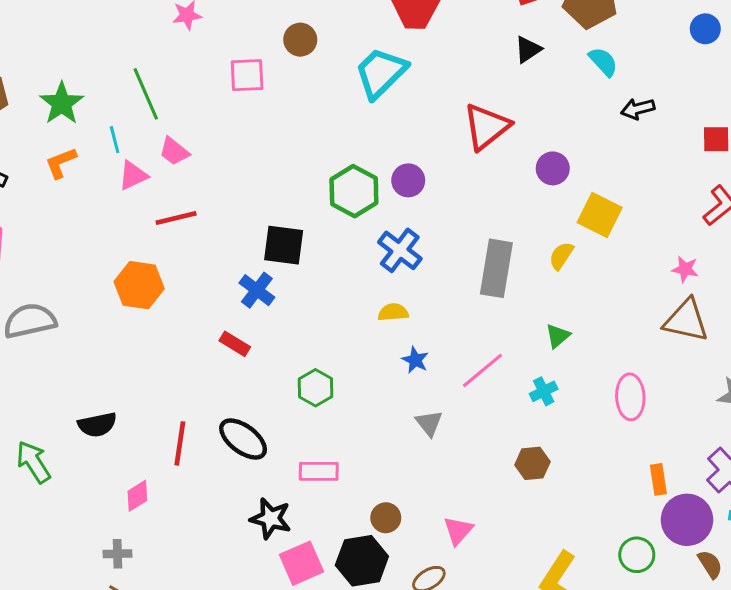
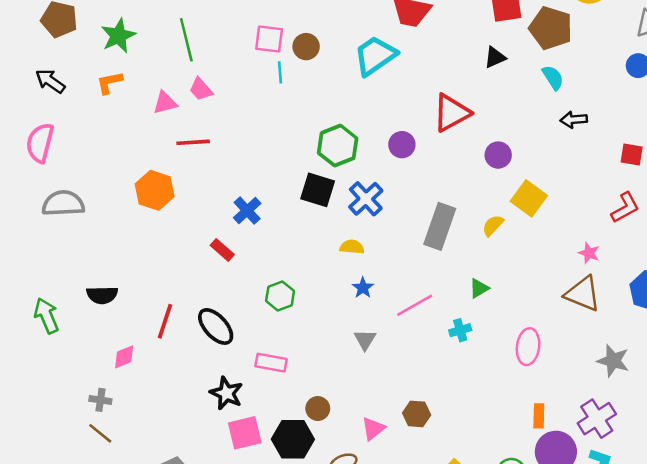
brown circle: (300, 40) -> (306, 47), moved
cyan line: (115, 140) -> (280, 72), moved
purple circle: (408, 180) -> (402, 145), moved
black square: (284, 245) -> (318, 190), moved
brown hexagon: (532, 463) -> (417, 414), moved

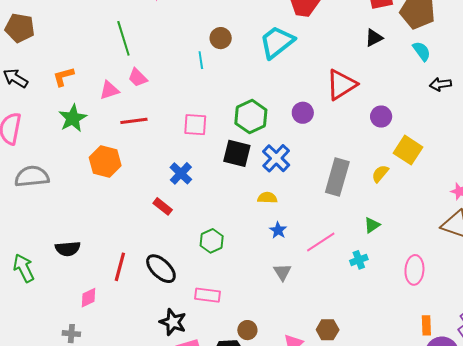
green star: (118, 36) -> (73, 118), moved
pink square: (269, 39) -> (195, 125), moved

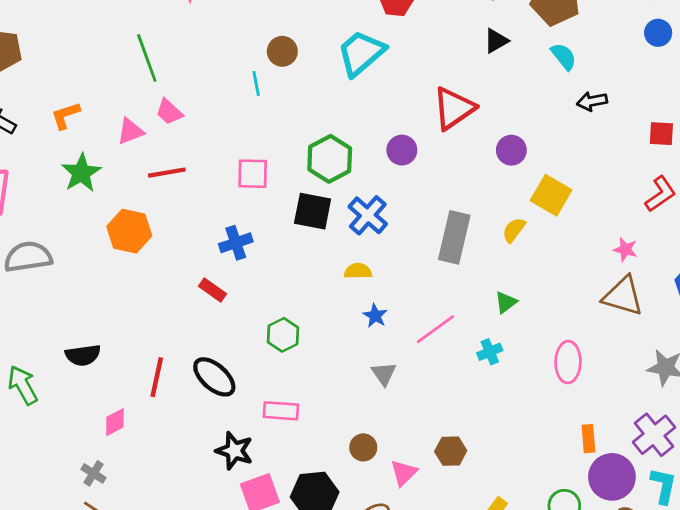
blue cross: (181, 173) -> (236, 243), turned 30
brown circle: (247, 330) -> (363, 447), moved
gray cross: (71, 334) -> (94, 473), turned 30

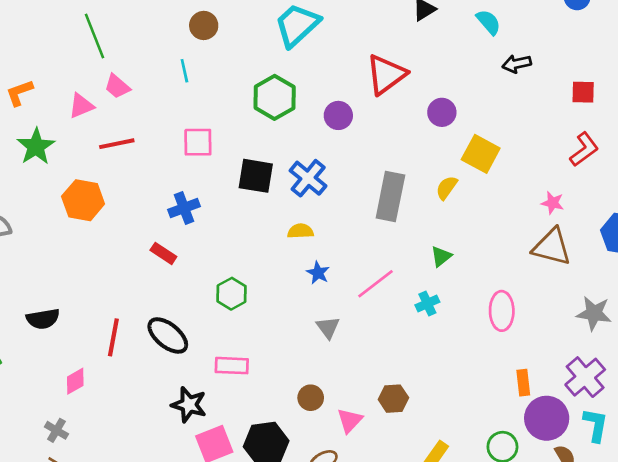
brown circle: (282, 51) -> (204, 25), moved
cyan line: (256, 83) -> (184, 71), moved
green hexagon: (330, 159) -> (275, 97), moved

